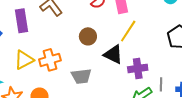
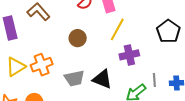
black triangle: (113, 54) -> (102, 79), moved
purple cross: (138, 68) -> (129, 55), moved

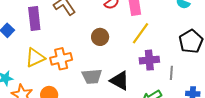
gray line: (154, 80) -> (171, 73), moved

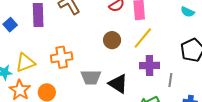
brown circle: (100, 37) -> (112, 40), moved
yellow triangle: (35, 58) -> (25, 63), moved

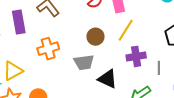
orange cross: (62, 57) -> (48, 49), moved
gray trapezoid: (91, 77) -> (84, 62), moved

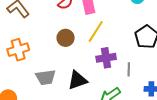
gray trapezoid: (84, 62) -> (46, 77), moved
black triangle: (108, 79) -> (77, 80), turned -45

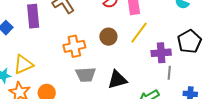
orange cross: (18, 50) -> (74, 46), moved
purple cross: (106, 58) -> (161, 53), moved

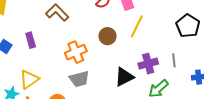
purple rectangle: (33, 16) -> (31, 40), moved, size x0.7
purple cross: (161, 53) -> (148, 64), moved
gray trapezoid: (86, 75) -> (79, 79), moved

